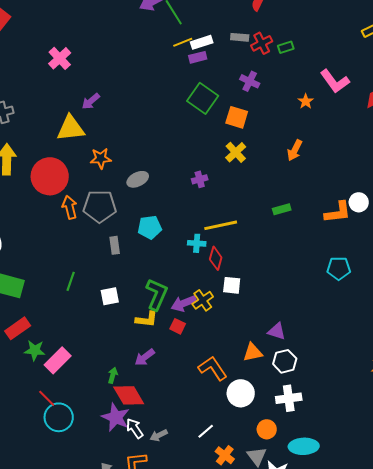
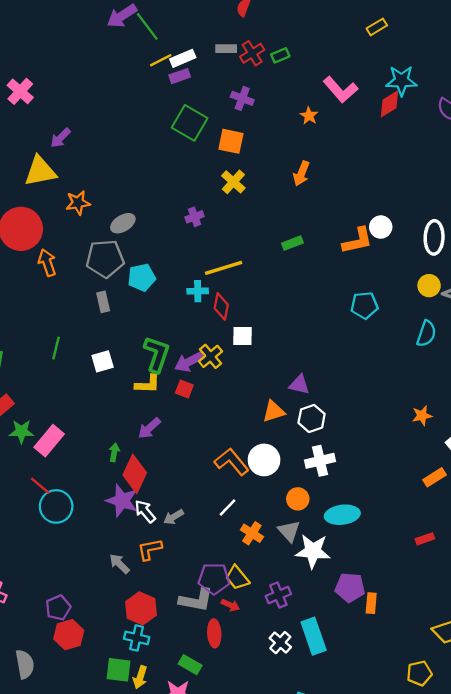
gray pentagon: (100, 206) -> (105, 259), moved
orange L-shape: (213, 368) -> (232, 462), moved
red diamond: (129, 395) -> (135, 474), turned 60

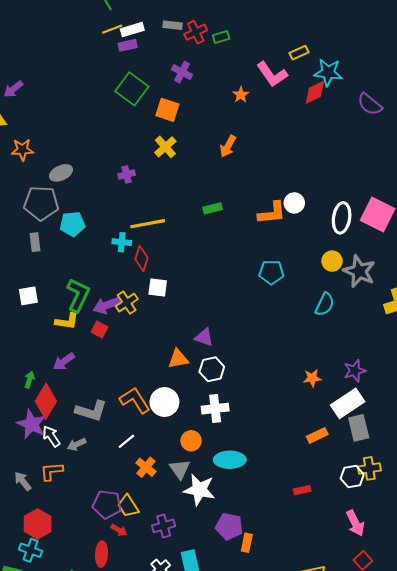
yellow rectangle: (377, 27) -> (299, 53), moved
gray L-shape: (196, 600) -> (91, 411), moved

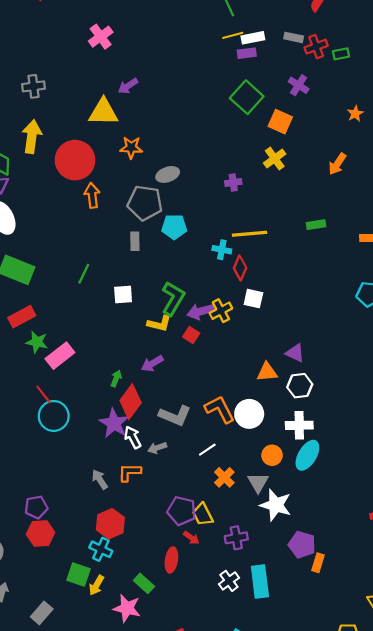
cyan ellipse: (230, 460) -> (307, 455), moved, turned -64

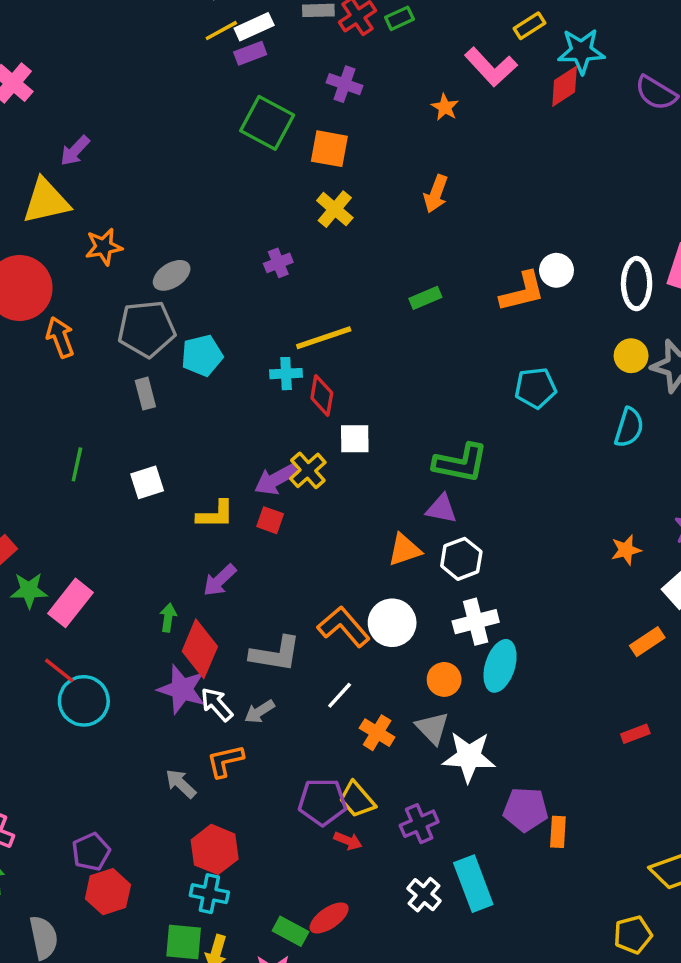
green L-shape: (173, 298) -> (461, 463), moved, turned 84
red ellipse: (171, 560) -> (329, 918), moved, turned 60

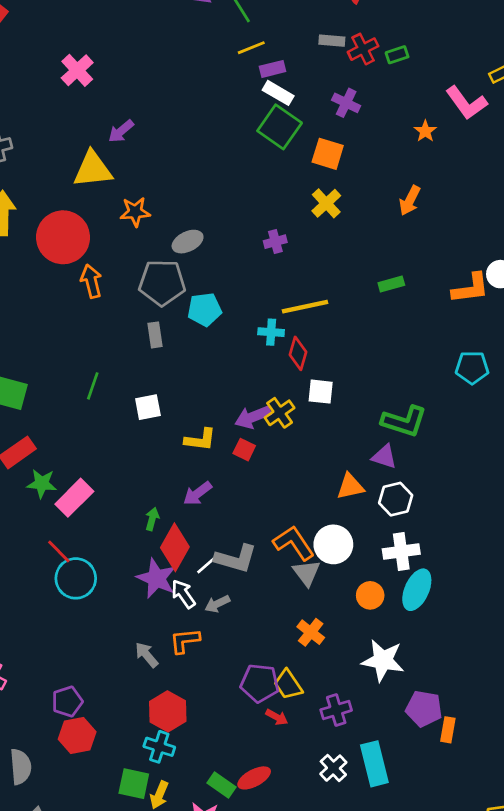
white rectangle: (254, 27) -> (278, 93), moved, turned 48
white line: (340, 695) -> (207, 564), moved
gray triangle: (432, 728) -> (306, 573), moved

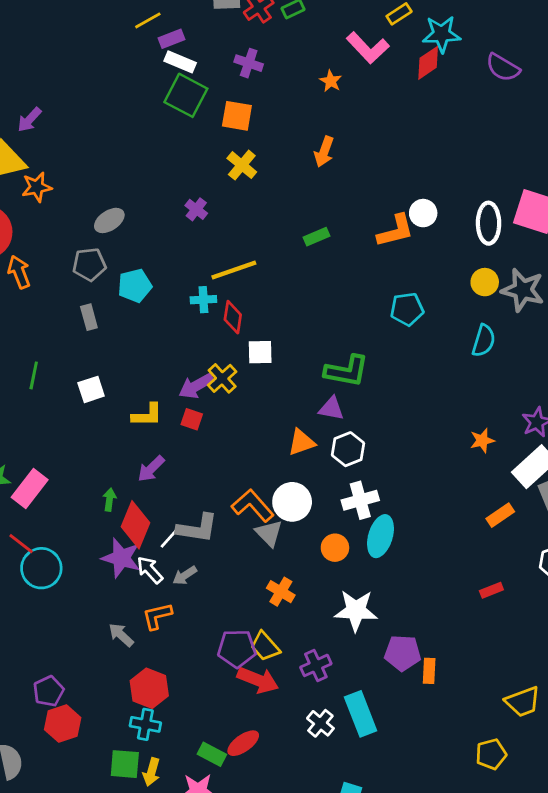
orange star: (135, 212) -> (37, 187), moved
purple cross: (275, 242) -> (196, 209), turned -30
gray pentagon: (162, 283) -> (89, 264), size x0.7
red arrow: (277, 717) -> (258, 680), size x1.8

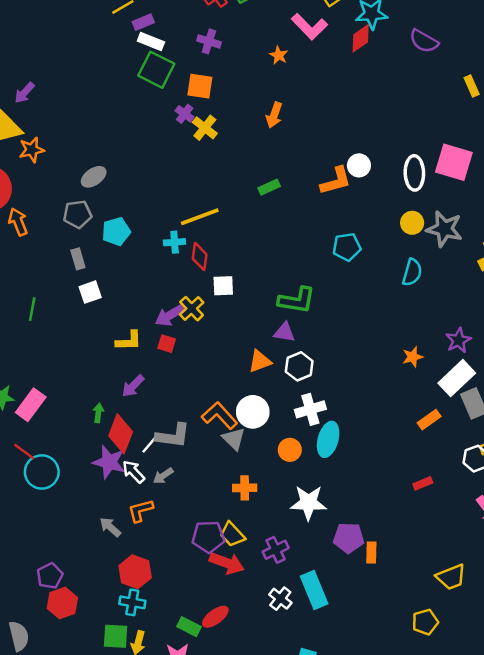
purple cross: (196, 209) -> (185, 114), moved
white square: (91, 389) -> (90, 292), moved
orange cross: (281, 592) -> (245, 488), turned -30

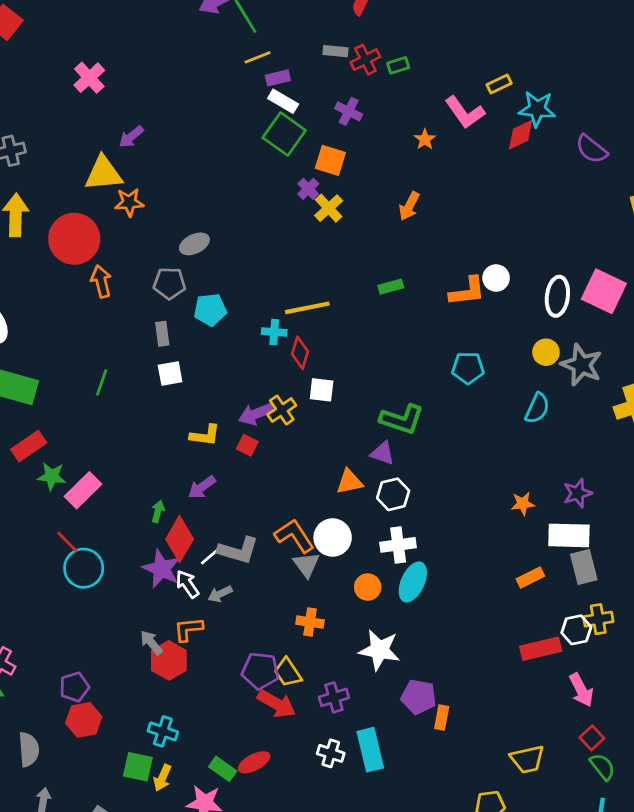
white rectangle: (457, 378) -> (569, 535), turned 36
red rectangle: (423, 483) -> (541, 649), moved, size x1.8
red hexagon: (135, 572) -> (169, 660), moved
white cross: (280, 599) -> (331, 753), turned -30

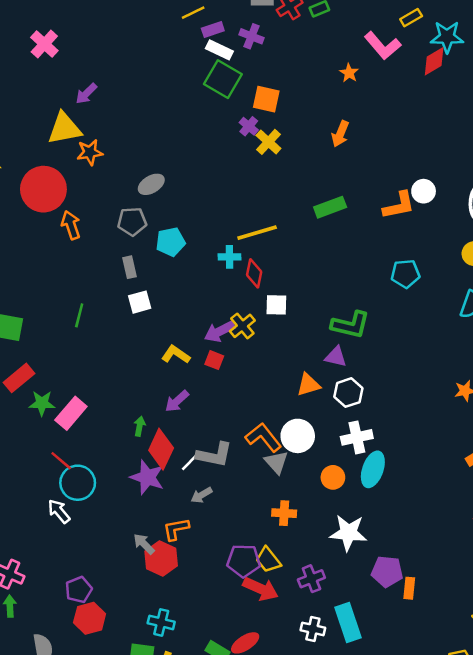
purple cross: (349, 111) -> (251, 36), moved
green rectangle: (391, 287) -> (330, 207), size x1.4
yellow L-shape: (205, 435) -> (176, 355), turned -148
white arrow: (187, 584) -> (59, 511), moved

